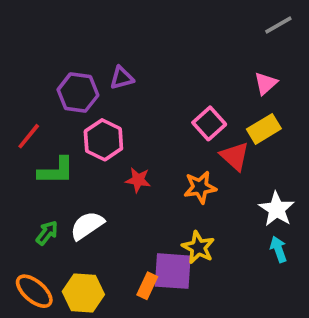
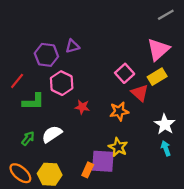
pink triangle: (266, 83) -> (158, 49), size x1.6

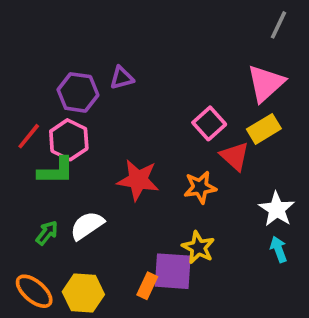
gray line: (166, 15) -> (279, 25), turned -35
pink hexagon: (62, 83) -> (69, 140), moved
red star: (82, 107) -> (138, 180), size x1.6

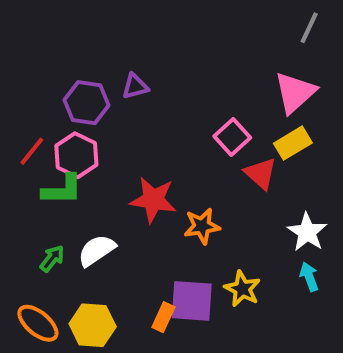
orange star: (200, 187) -> (202, 226), moved
yellow star: (198, 247) -> (242, 289), moved

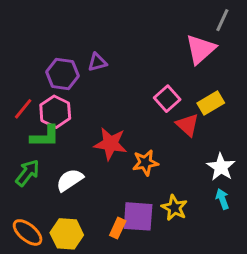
pink triangle: (295, 92) -> (201, 49), moved
green arrow: (52, 258) -> (28, 173), moved, size x1.4

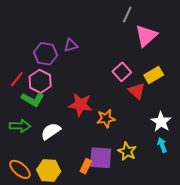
gray line: (222, 20) -> (127, 15), moved
green L-shape: (45, 136) -> (33, 99), turned 30
green arrow: (28, 173) -> (20, 126), turned 54

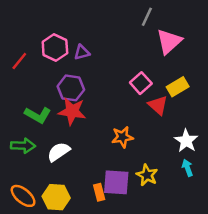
purple hexagon: (45, 54) -> (71, 88), moved
red line: (17, 79) -> (19, 61), moved
pink hexagon: (40, 81) -> (55, 48), moved
red star: (80, 105) -> (72, 111), moved
orange rectangle: (86, 166) -> (99, 192), turned -40

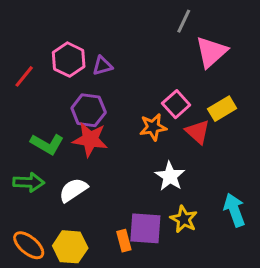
orange star: (122, 137) -> (153, 127), moved
white star: (186, 141) -> (170, 176), moved
cyan arrow: (187, 168) -> (234, 210), size x1.5

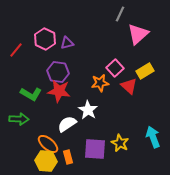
white star: (170, 176) -> (88, 110), moved
white semicircle: (73, 190) -> (67, 124), moved
orange rectangle: (124, 241) -> (68, 157), moved
orange ellipse: (29, 245) -> (48, 144), moved

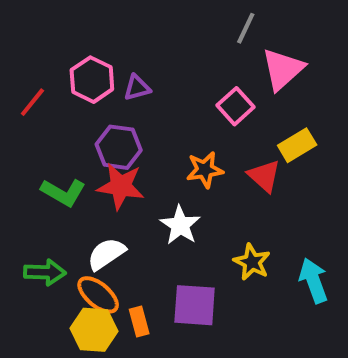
pink square: (115, 68) -> (236, 106), moved
green arrow: (19, 119) -> (45, 272), moved
white semicircle: (67, 124) -> (106, 254), moved
yellow star: (120, 143) -> (252, 262), moved

